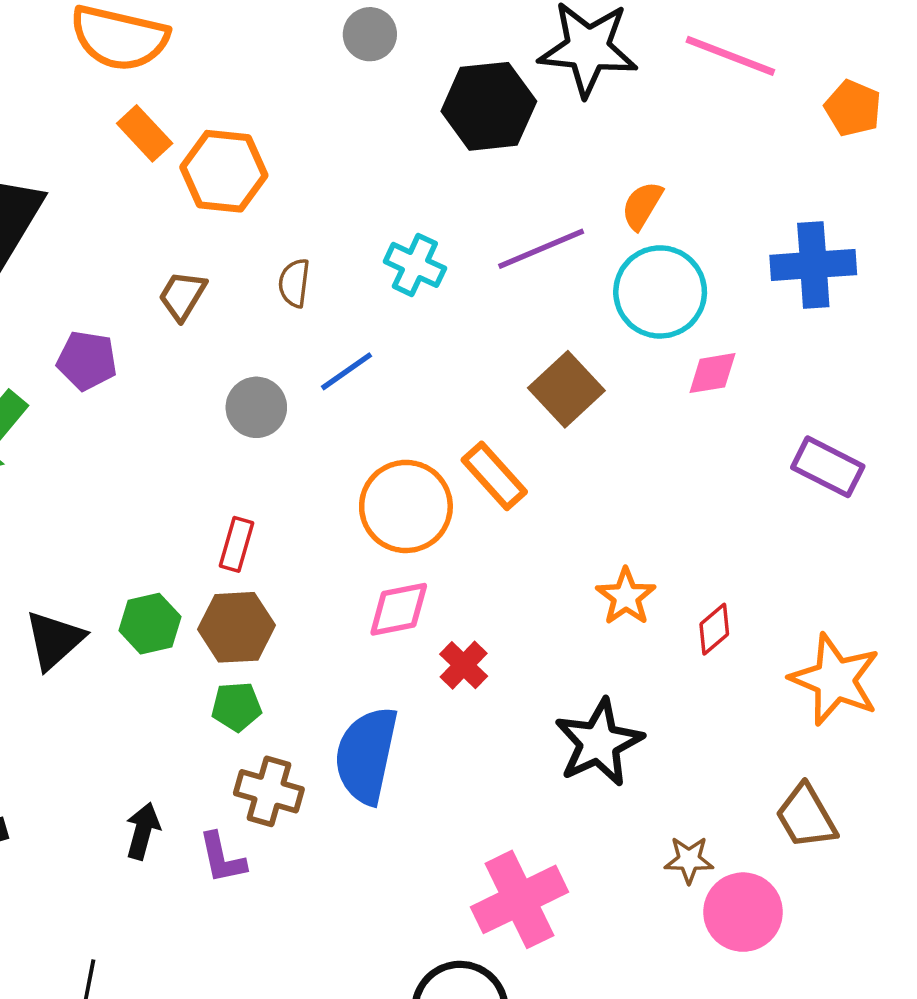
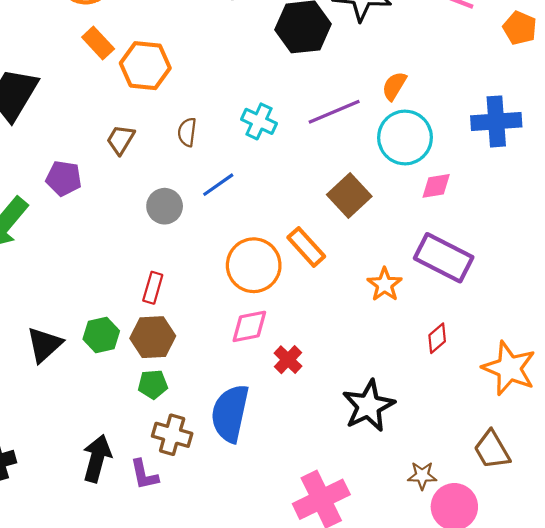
purple rectangle: (828, 467) -> (444, 258), moved, size x1.4
orange star: (626, 597) -> (385, 285), moved
black arrow: (143, 831) -> (97, 458), size x1.4

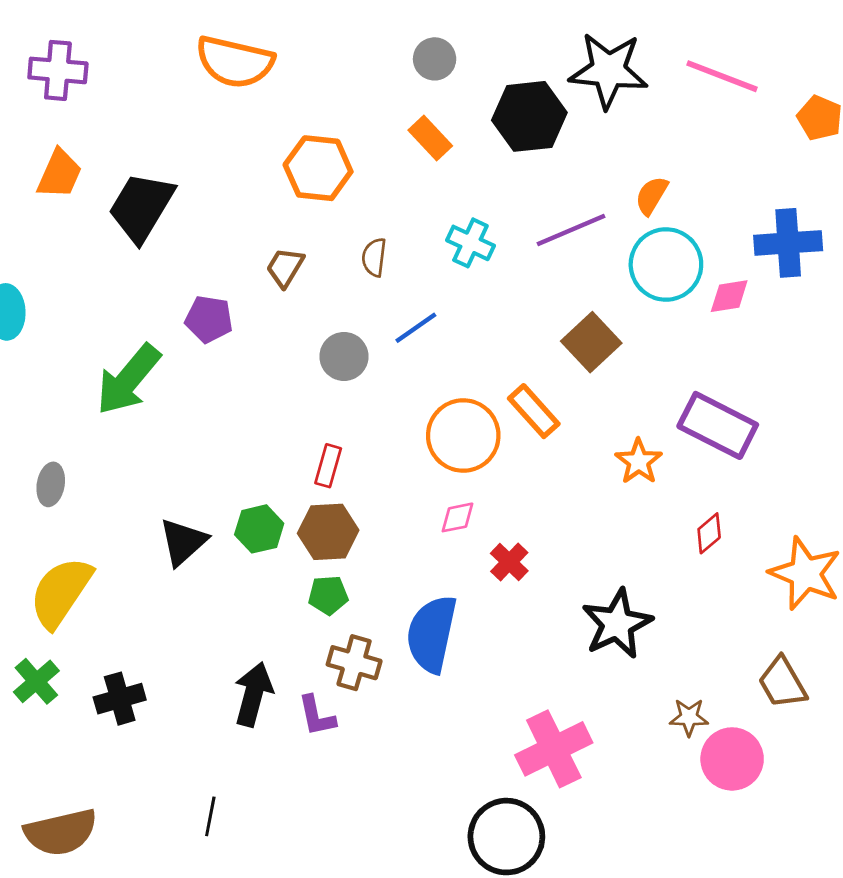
orange rectangle: (98, 43) -> (430, 138), moved
pink diamond: (436, 186) -> (729, 296), moved
pink diamond: (249, 326) -> (458, 517), size x0.7

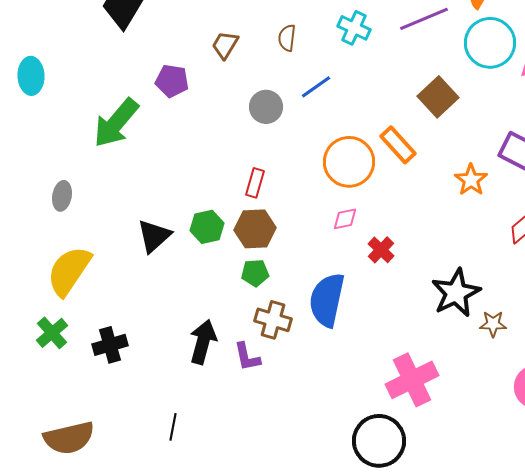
brown star: (689, 717) -> (493, 324), moved

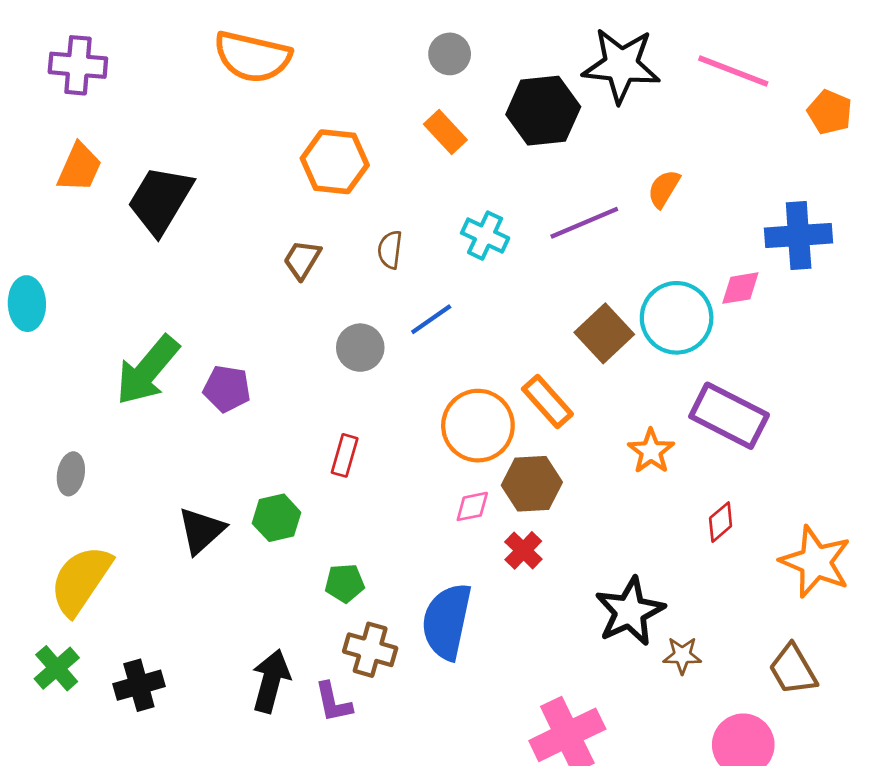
cyan circle: (490, 43) -> (677, 318), moved
purple pentagon: (172, 81) -> (227, 389), moved
brown hexagon: (255, 229) -> (532, 484), moved

